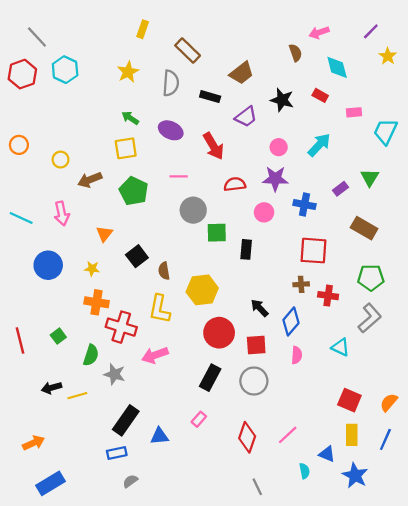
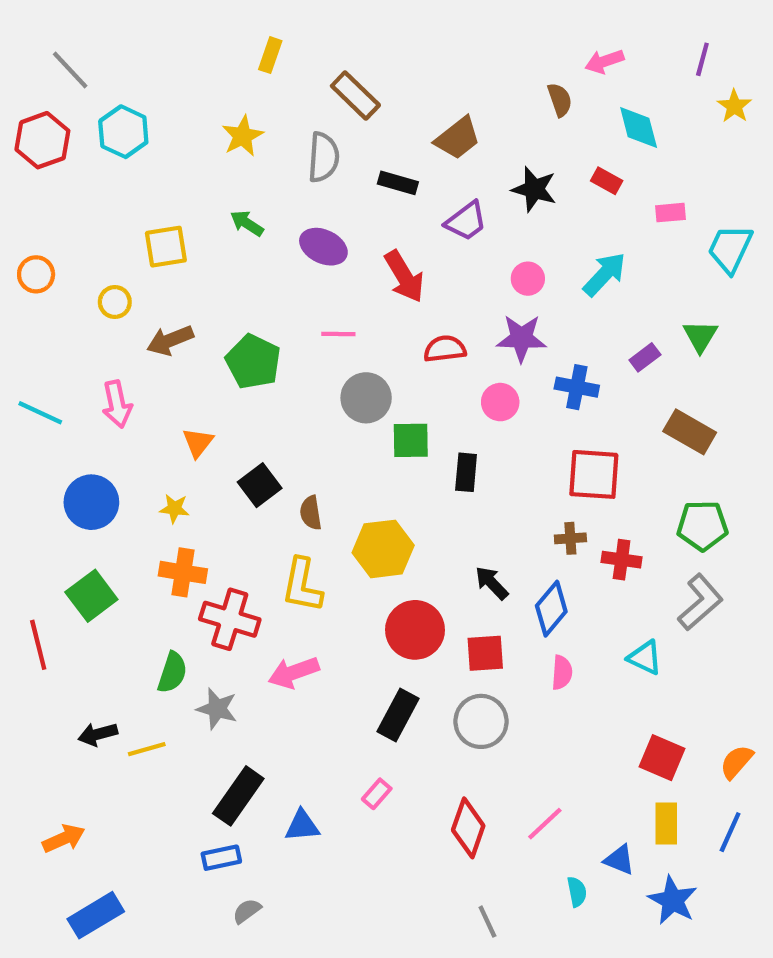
purple line: (371, 31) -> (702, 59), turned -30
yellow square: (126, 148) -> (166, 247), moved
green square: (58, 336) -> (91, 596), moved, size x1.6

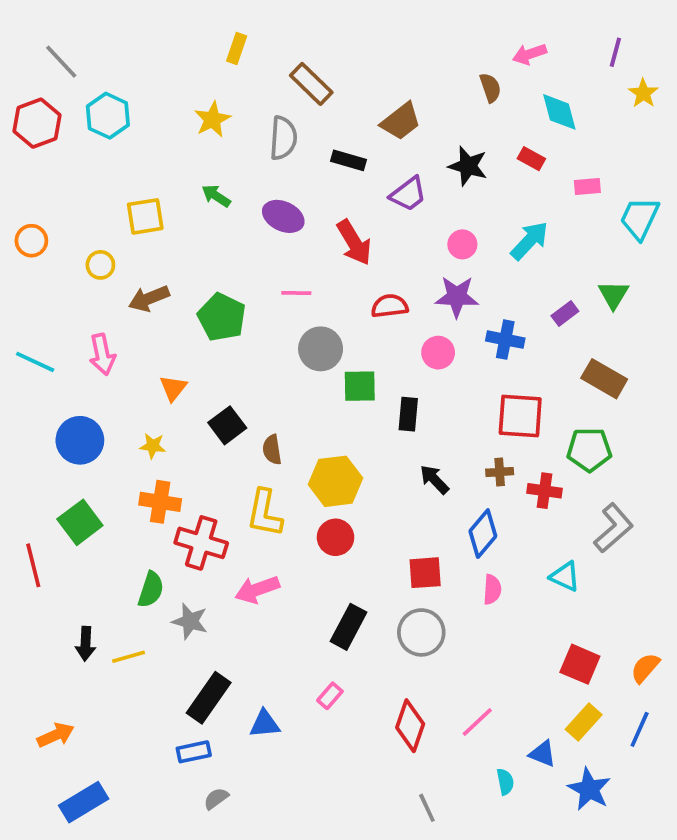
green pentagon: (702, 526) -> (589, 450), moved
black arrow: (492, 583) -> (434, 479), moved
red circle: (415, 630) -> (335, 537), moved, size x0.7
black arrow: (98, 734) -> (86, 644), turned -72
yellow rectangle: (666, 824) -> (584, 722), turned 42

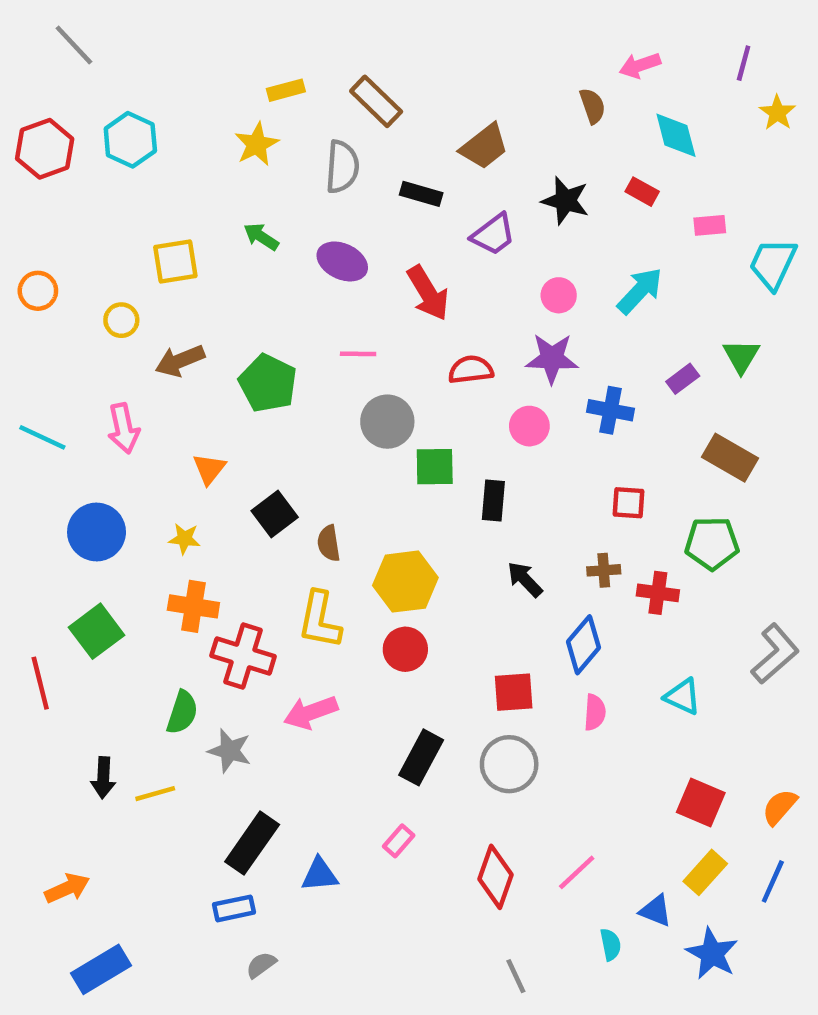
yellow rectangle: (237, 49) -> (286, 90), moved, turned 56
gray line: (61, 62) -> (74, 45), moved
red square: (520, 416) -> (629, 503), size x0.6
gray L-shape: (613, 528) -> (775, 654), moved

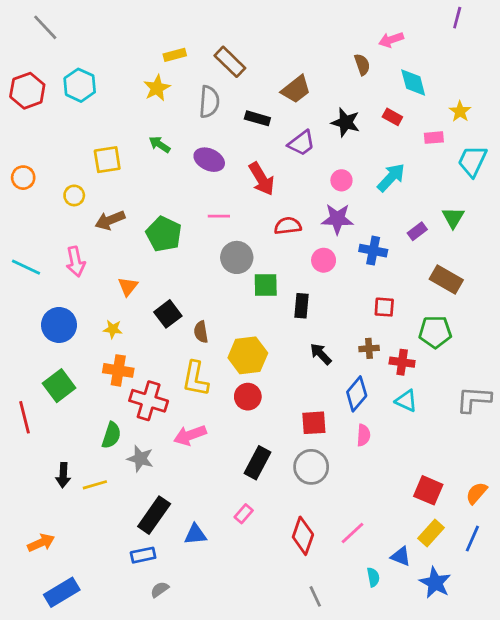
purple line: (744, 63) -> (457, 18), moved
yellow star: (777, 113) -> (460, 111), moved
gray L-shape: (775, 654) -> (474, 399), turned -135
cyan triangle: (683, 697) -> (406, 401), moved

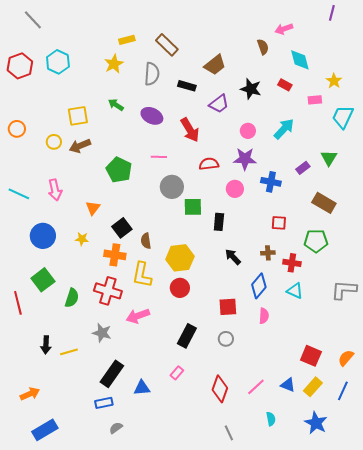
brown arrow: (110, 220) -> (80, 146), moved
orange cross: (118, 370) -> (115, 255), moved
green semicircle: (111, 435) -> (72, 298), moved
gray circle: (311, 467) -> (226, 339), size x0.6
blue triangle: (401, 556) -> (288, 385), moved

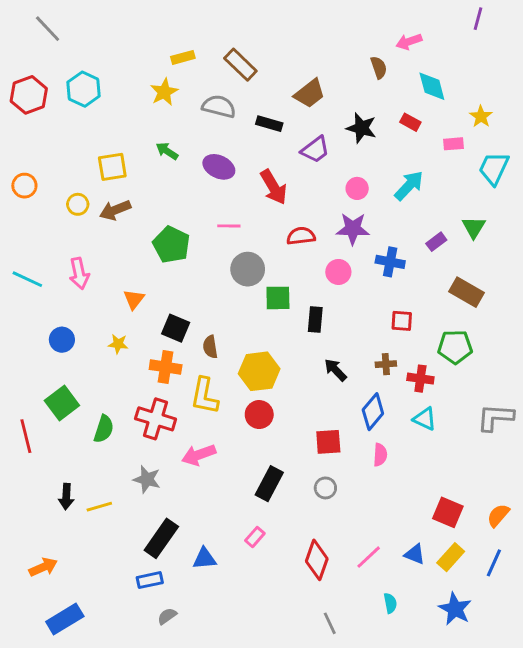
gray semicircle: (152, 74) -> (219, 106), turned -80
black square: (122, 228) -> (176, 328), turned -30
blue circle: (43, 236) -> (62, 340), size x0.7

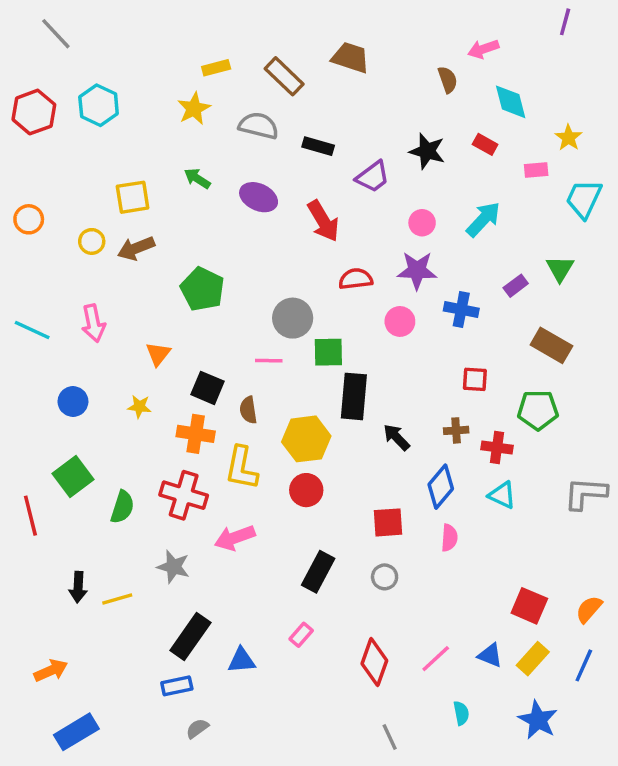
brown trapezoid: (310, 93) -> (351, 58), moved, turned -124
pink line: (229, 226) -> (269, 361), moved
black rectangle: (315, 319) -> (354, 396), moved, size x1.5

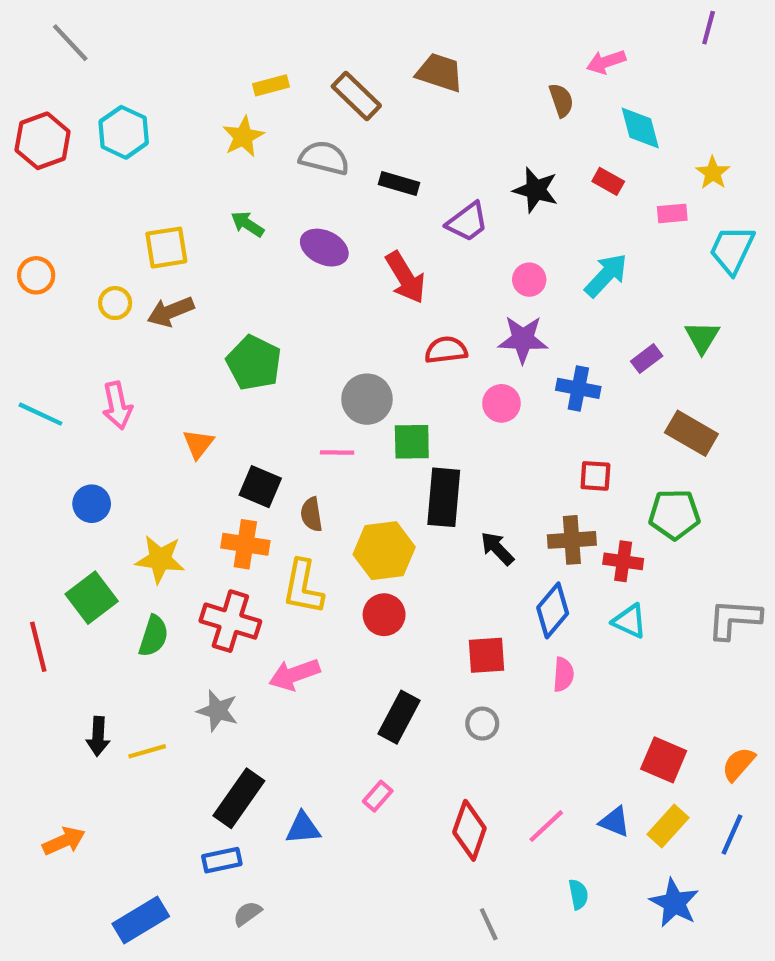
yellow star: (139, 407) -> (160, 559), moved, size x1.6
brown cross: (456, 430) -> (572, 540), size x1.5
blue rectangle: (76, 732) -> (141, 920), moved

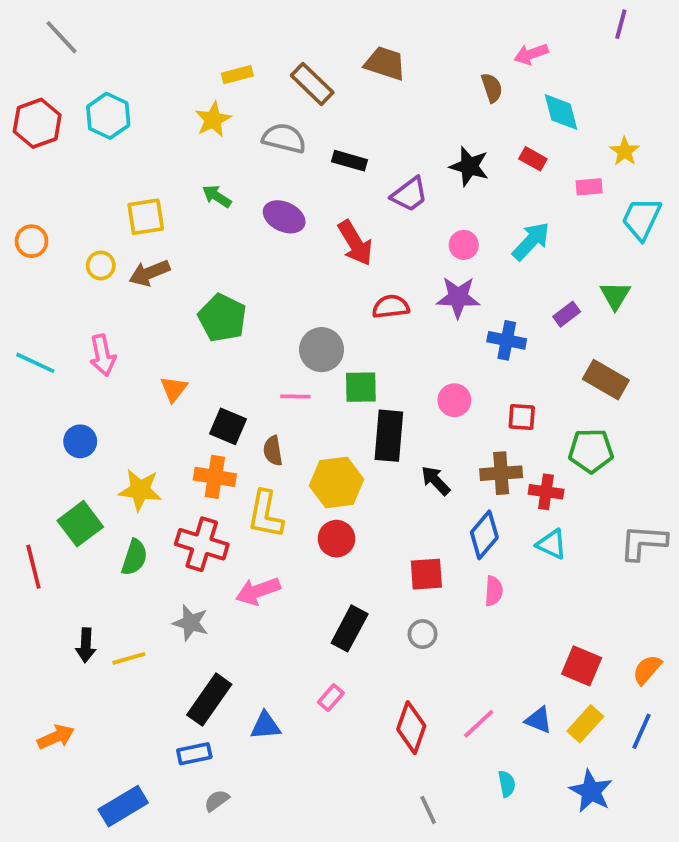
pink circle: (501, 403) -> (454, 400), moved

